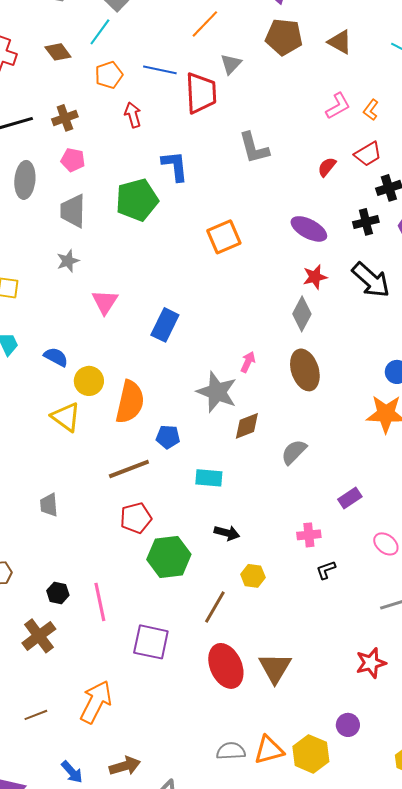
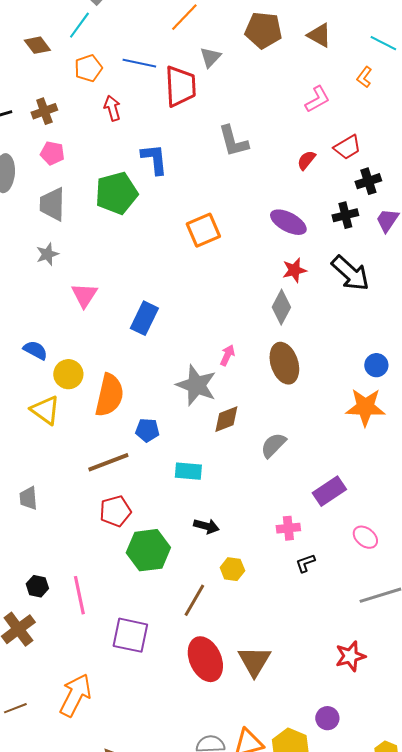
orange L-shape: (371, 110) -> (364, 77), moved
purple rectangle: (350, 498) -> (329, 491), size x1.4

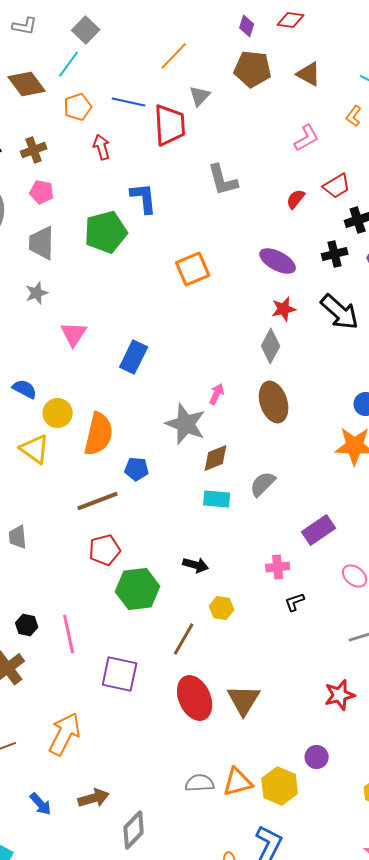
brown diamond: (37, 45) -> (27, 84), size x1.4
cyan rectangle: (188, 471) -> (217, 499), moved

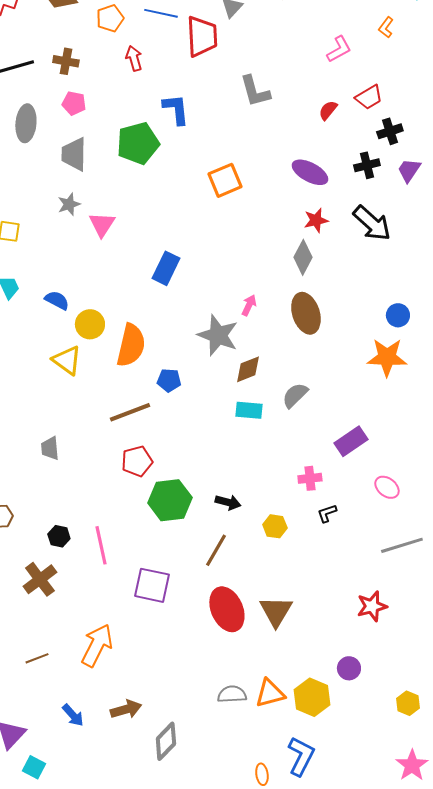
brown cross: (34, 150) -> (66, 61), turned 30
pink triangle: (74, 334) -> (102, 224), moved
black arrow: (196, 565) -> (228, 502), moved
yellow hexagon: (222, 608) -> (275, 526), moved

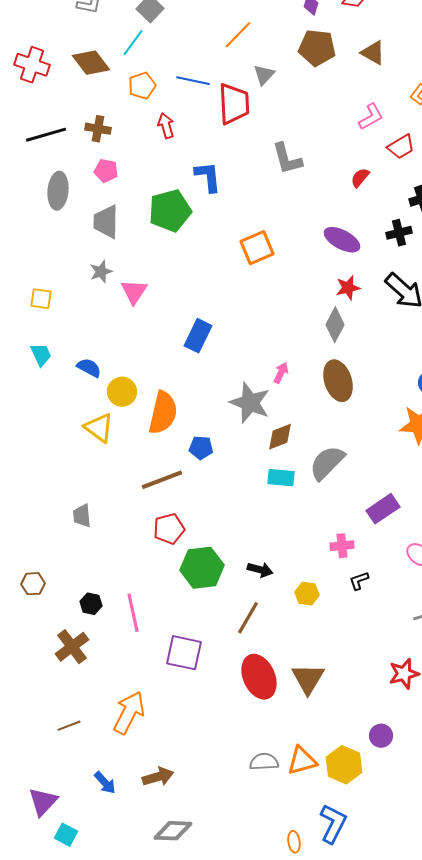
red trapezoid: (369, 97) -> (401, 147), moved
gray semicircle: (295, 395) -> (327, 463), size x1.4
gray diamond: (166, 741) -> (173, 831), moved, turned 48

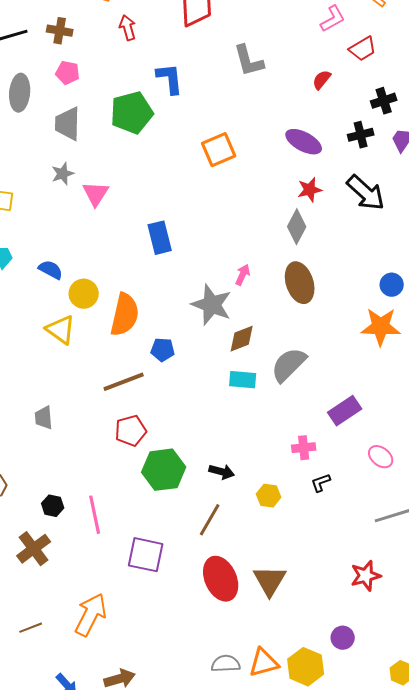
blue rectangle: (198, 336) -> (160, 238), turned -40

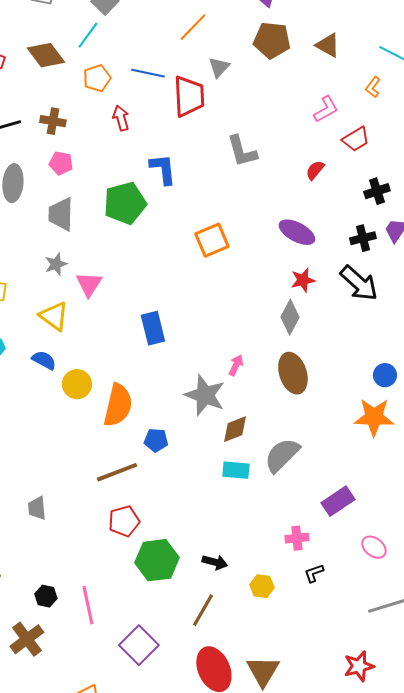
black cross: (361, 135) -> (363, 238), moved
yellow triangle: (61, 330) -> (54, 316), moved
purple square: (146, 555) -> (139, 645), turned 33

